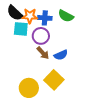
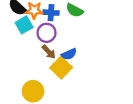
cyan square: (21, 29) -> (24, 25), turned -35
yellow square: (54, 80) -> (61, 68), moved

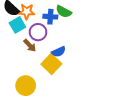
blue cross: (51, 13) -> (50, 17), moved
brown arrow: (49, 52) -> (30, 45), moved

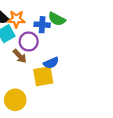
yellow square: (51, 64) -> (43, 76), turned 36

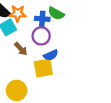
purple circle: (29, 42) -> (41, 36), moved

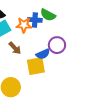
orange star: (18, 13) -> (24, 25), moved
purple circle: (41, 36) -> (57, 45), moved

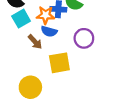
blue semicircle: (43, 54) -> (49, 31), moved, turned 40

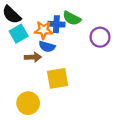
purple circle: (84, 38) -> (100, 37), moved
brown arrow: (35, 42) -> (33, 57), turned -49

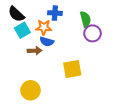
green semicircle: (72, 18) -> (85, 19), moved, turned -133
blue cross: (56, 24) -> (55, 13), moved
yellow square: (58, 78) -> (72, 69), moved

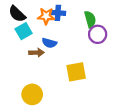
orange star: (44, 27) -> (46, 16), moved

